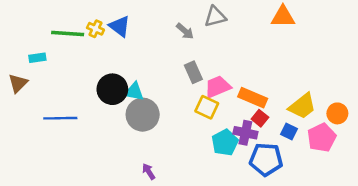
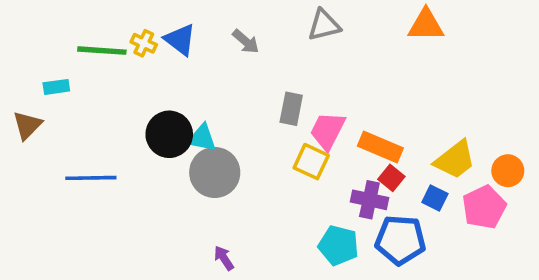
gray arrow: (185, 31) -> (246, 41), moved
gray rectangle: (193, 72) -> (291, 109), turned 35
pink trapezoid: (218, 87) -> (328, 131), turned -40
cyan pentagon: (225, 142) -> (339, 245), moved, turned -30

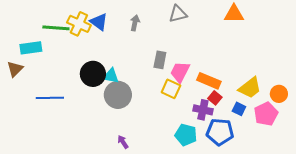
gray arrow: (246, 41) -> (135, 23), turned -119
yellow cross: (144, 43) -> (79, 24), size x1.6
cyan rectangle: (56, 87) -> (31, 48), size x1.5

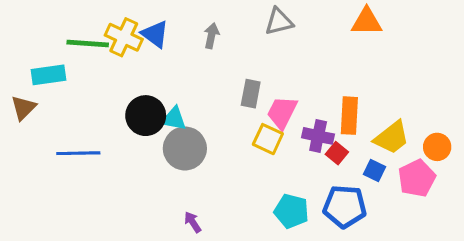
orange rectangle: (209, 81) -> (349, 116), moved, turned 70
purple cross: (203, 110) -> (318, 136), moved

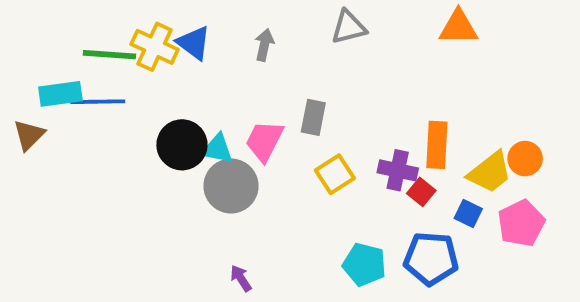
pink trapezoid: (282, 112) -> (264, 141), moved
yellow square: (268, 139) -> (335, 174), turned 32
orange circle: (437, 147) -> (525, 159), moved
blue line: (78, 153) -> (98, 102), moved

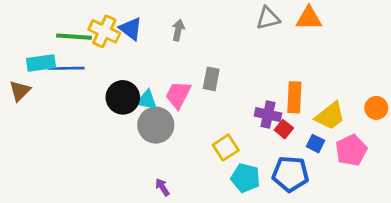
gray triangle: (349, 27) -> (268, 18), moved
orange circle: (525, 159) -> (376, 108), moved
yellow square: (335, 174) -> (226, 148), moved

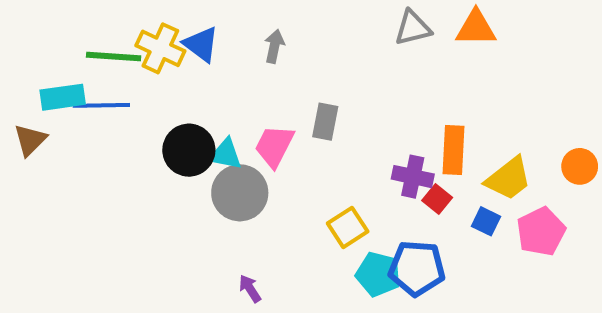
blue pentagon: (290, 174) -> (417, 268), moved

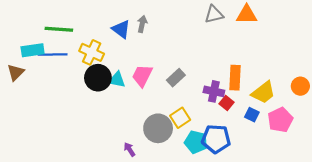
blue triangle: (201, 44) -> (121, 29), moved
yellow cross: (160, 48) -> (92, 52), moved
gray rectangle: (325, 122) -> (176, 78), moved, turned 36
gray circle: (240, 193) -> (158, 128), moved

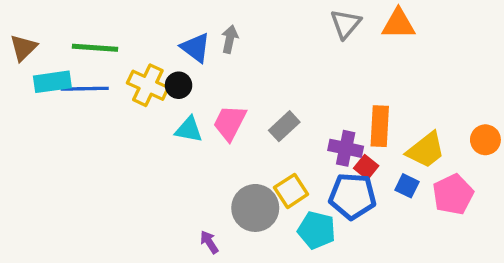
gray triangle: (214, 14) -> (346, 24), turned -36
brown triangle: (16, 72) -> (23, 48), moved
black circle: (98, 78) -> (179, 85), moved, size x0.6
blue pentagon: (216, 139) -> (352, 196), moved

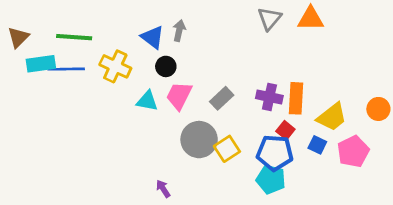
black circle: (179, 85) -> (166, 66), moved
purple cross: (346, 148) -> (269, 97), moved
gray circle: (255, 208) -> (199, 140), moved
cyan pentagon: (317, 230) -> (271, 179), moved

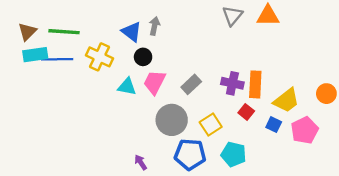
brown triangle: (18, 37) -> (27, 32), moved
yellow square: (227, 149) -> (211, 125), moved
blue pentagon: (275, 153) -> (190, 154), moved

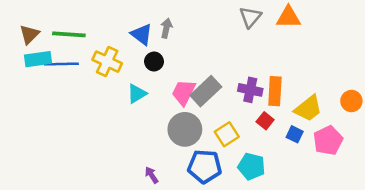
pink trapezoid: (154, 82) -> (184, 92), moved
gray rectangle: (191, 84) -> (206, 91), size x1.4
cyan triangle: (127, 87) -> (137, 94), turned -42

